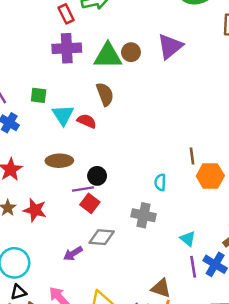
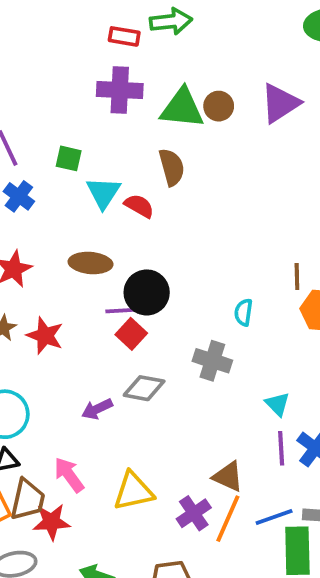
red rectangle: (66, 14) -> (124, 36), turned -60
black circle: (97, 176) -> (147, 292), size x1.5

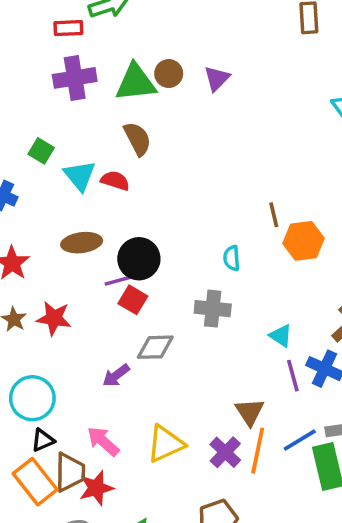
purple triangle: (280, 103) -> (217, 78), moved, size x0.7
green square: (69, 158) -> (41, 151), turned 30
brown triangle: (228, 477) -> (250, 412), turned 44

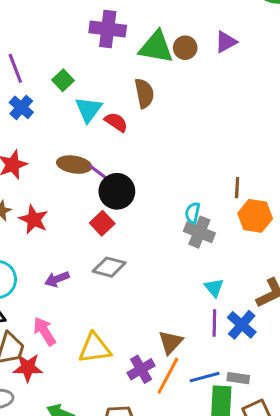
purple triangle: (217, 78) -> (226, 42), moved
purple line: (121, 280) -> (101, 174), moved, turned 36
gray cross: (213, 309) -> (199, 232), moved
purple arrow: (116, 375) -> (57, 279), moved

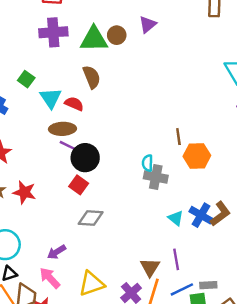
brown ellipse: (74, 165) -> (62, 129), moved
purple arrow: (57, 279) -> (57, 252), moved
purple line: (214, 323) -> (176, 259), moved
blue cross: (242, 325) -> (201, 215), moved

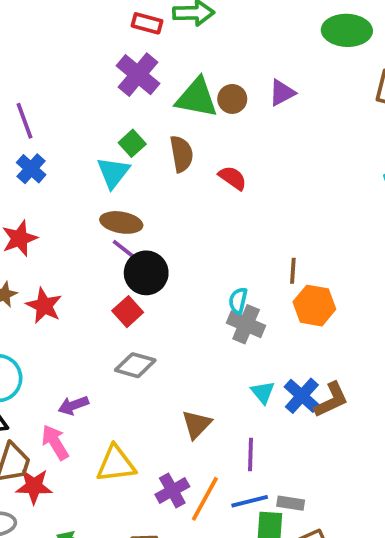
purple cross: (53, 32) -> (138, 75), turned 32
green square: (26, 79) -> (132, 143), moved
red semicircle: (74, 104) -> (233, 178), moved
brown triangle: (150, 267) -> (196, 424), moved

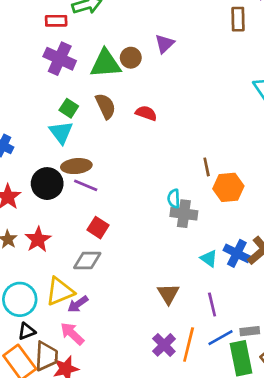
black circle: (146, 273) -> (47, 184), moved
red star: (44, 306) -> (38, 239), turned 30
gray diamond: (135, 365) -> (87, 260), moved
yellow triangle: (116, 464) -> (60, 291), moved

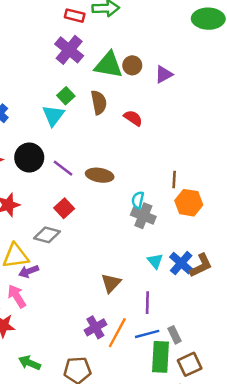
purple triangle: (165, 44) -> (164, 74), moved
brown ellipse: (76, 166) -> (100, 175), moved
gray rectangle: (250, 331) -> (175, 335), turned 56

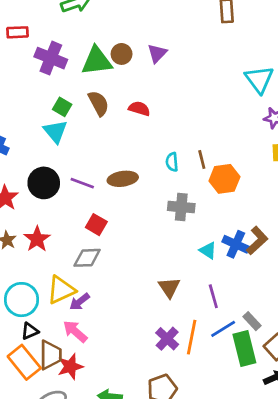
red rectangle: (75, 16) -> (17, 32), moved
cyan semicircle: (138, 200) -> (172, 162), moved

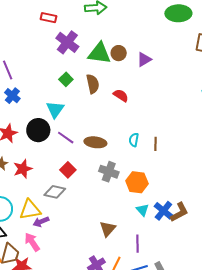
cyan triangle: (55, 131) -> (55, 110), moved
orange hexagon: (224, 179) -> (137, 182), moved
gray cross: (181, 207) -> (109, 172), moved

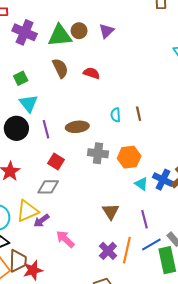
green square: (66, 79) -> (21, 78), moved, turned 32
purple line: (66, 138) -> (46, 129), turned 54
pink arrow: (32, 242) -> (65, 239), moved

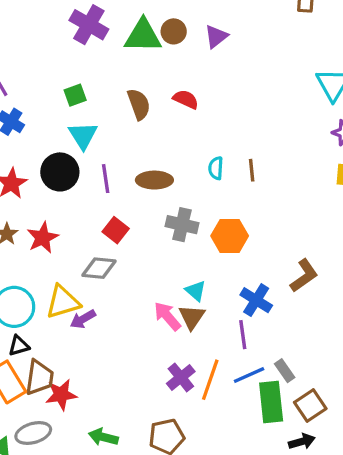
brown semicircle: (60, 68) -> (139, 104), moved
blue cross: (163, 180) -> (256, 300), moved
cyan triangle: (141, 184) -> (196, 291), moved
pink arrow: (65, 239) -> (167, 316), moved

